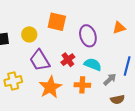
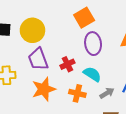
orange square: (57, 22) -> (84, 18), moved, turned 36
yellow circle: (29, 34) -> (32, 30), size x1.5

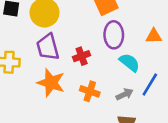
cyan semicircle: (92, 74) -> (129, 62), moved
orange star: (44, 89) -> (51, 83), turned 30

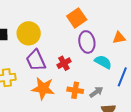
gray arrow: (124, 94) -> (96, 92), moved

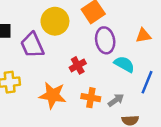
yellow circle: (29, 33) -> (55, 21), moved
purple trapezoid: (36, 60) -> (32, 45), moved

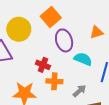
red cross: (78, 65) -> (43, 65), turned -32
orange cross: (91, 98) -> (54, 81), moved

